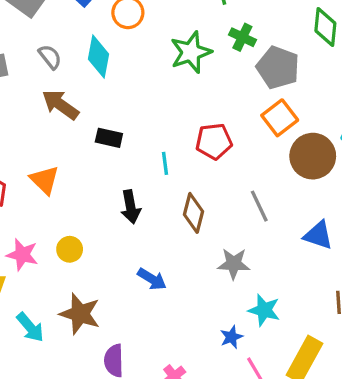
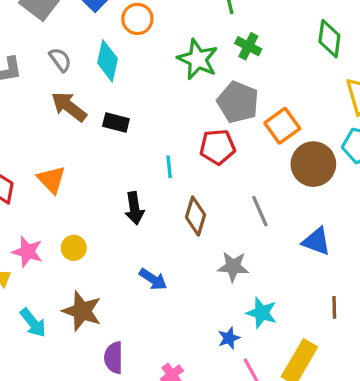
green star: (191, 52) -> (198, 59), turned -30
gray pentagon: (278, 67) -> (238, 102), moved
black rectangle: (109, 138) -> (116, 122), moved

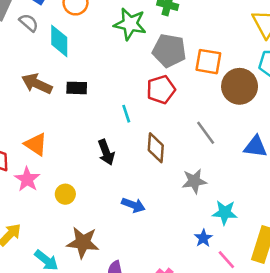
gray semicircle: (60, 60) -> (29, 23), moved
orange square: (282, 126) -> (208, 62), turned -32
pink star: (27, 252) -> (27, 179), moved, turned 30

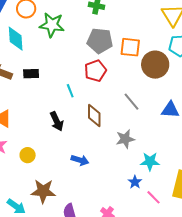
green star: (130, 24) -> (52, 25), moved

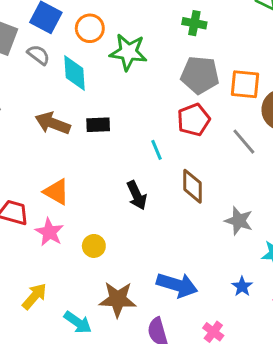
gray line: (132, 102) -> (244, 142), moved
gray star: (125, 139) -> (239, 221), turned 30
blue arrow: (80, 160) -> (177, 285), moved, size x1.5
blue star: (135, 182) -> (242, 286), moved

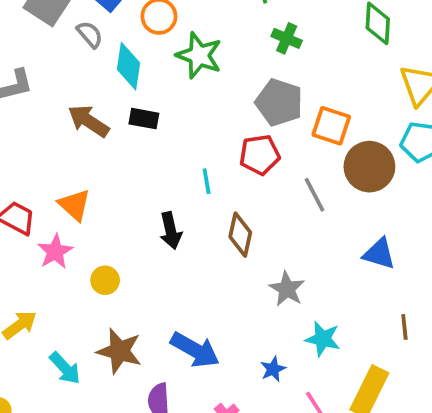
black rectangle: (98, 125) -> (144, 119), moved

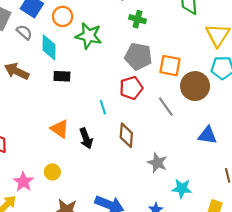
brown arrow: (88, 121) -> (17, 71), moved
orange triangle: (74, 205) -> (60, 129), moved
pink star: (55, 252) -> (23, 182), moved

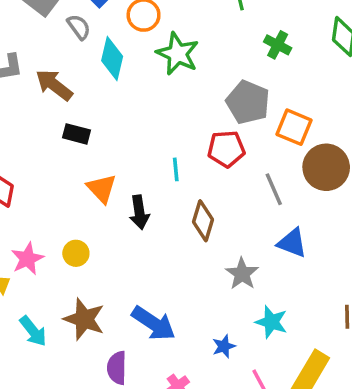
green cross: (137, 19) -> (278, 45), moved
black rectangle: (62, 76) -> (76, 134), moved
blue triangle: (207, 135) -> (292, 243), moved

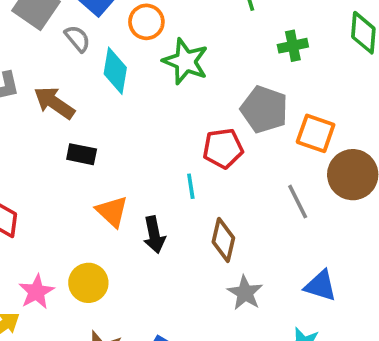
green cross: (278, 45) -> (293, 46), turned -36
red pentagon: (226, 149) -> (223, 148), moved
blue triangle: (292, 243) -> (321, 286), moved
yellow circle: (76, 253) -> (88, 283), size x1.4
gray star: (242, 274) -> (245, 293), moved

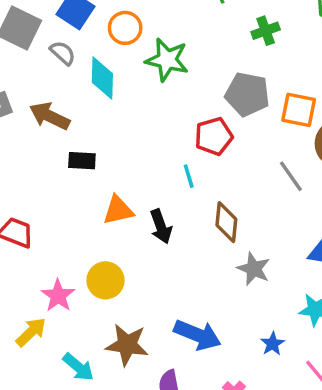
orange triangle: (112, 211) -> (118, 210), turned -48

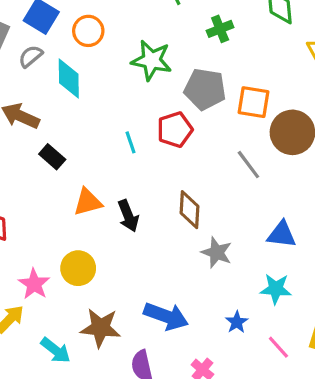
gray semicircle: (63, 53) -> (31, 56), turned -80
green star: (167, 60) -> (152, 60), moved
black rectangle: (82, 161) -> (52, 157), turned 40
cyan line: (189, 176) -> (131, 142), moved

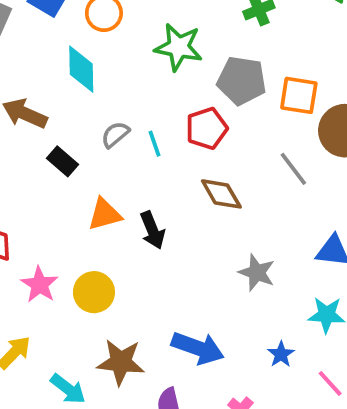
gray semicircle: (31, 56) -> (115, 135), moved
brown diamond: (190, 210) -> (221, 194), moved, turned -33
pink star: (34, 284) -> (39, 285), moved

